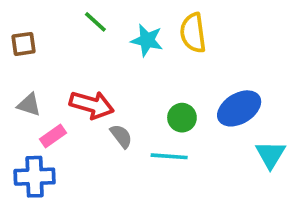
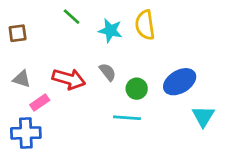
gray semicircle: (121, 136) -> (108, 72), moved

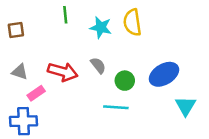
green line: (72, 17) -> (65, 15), turned 42

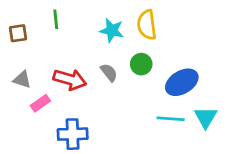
green line: (65, 15) -> (56, 19), moved
green circle: (125, 81) -> (141, 64), moved
cyan line: (116, 107) -> (171, 119), moved
blue cross: (23, 121) -> (73, 134), moved

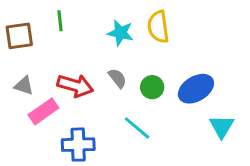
brown square: (18, 33) -> (19, 36), size x1.4
green circle: (141, 64) -> (152, 87), moved
pink rectangle: (40, 103) -> (43, 111), size x1.4
cyan line: (171, 119) -> (137, 128), moved, turned 36

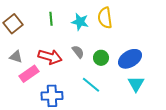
green line: (60, 21) -> (51, 19), moved
brown square: (19, 36) -> (13, 24), turned -30
cyan triangle: (222, 126) -> (136, 84), moved

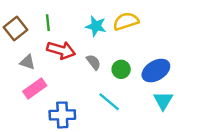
yellow semicircle: (105, 18) -> (126, 21), turned 80
green line: (51, 19) -> (48, 23), moved
gray triangle: (16, 57) -> (28, 62), moved
red arrow: (50, 57) -> (61, 50), moved

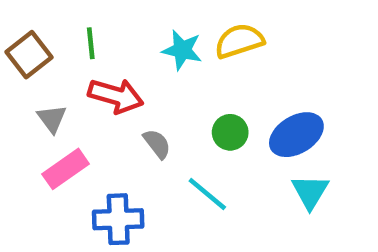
gray triangle: (28, 62) -> (52, 119), turned 35
gray semicircle: (94, 62) -> (157, 144), moved

